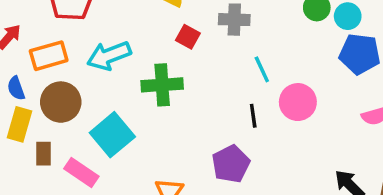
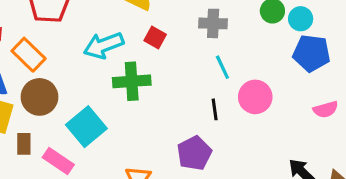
gray cross: (234, 20) -> (213, 23), moved
orange rectangle: (49, 56) -> (29, 55), turned 60
cyan arrow: (109, 56) -> (104, 45), moved

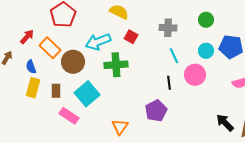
cyan circle: (301, 19) -> (206, 51), moved
brown circle: (39, 97) -> (73, 62), moved
brown rectangle: (24, 144) -> (56, 91), moved

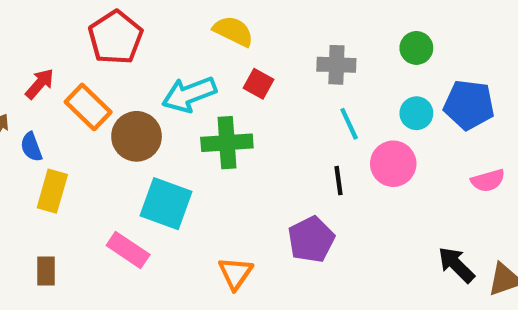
blue semicircle: (31, 67) -> (31, 147), moved
brown rectangle: (56, 91) -> (46, 271), moved
cyan square: (87, 94) -> (166, 204), turned -30

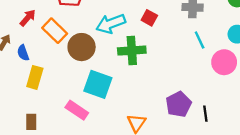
black line: (339, 181) -> (205, 114), moved

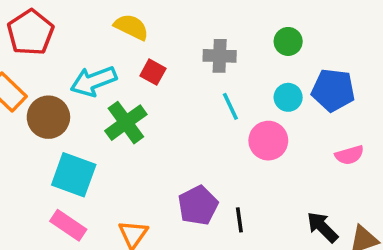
green cross: (132, 51) -> (126, 123), turned -32
pink rectangle: (77, 110) -> (68, 225), moved

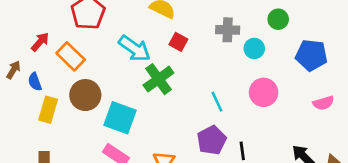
cyan arrow: (93, 81) -> (135, 48), turned -124
cyan circle: (288, 97) -> (254, 48), moved
cyan line: (230, 106) -> (217, 102), moved
brown circle: (48, 117) -> (85, 95), moved

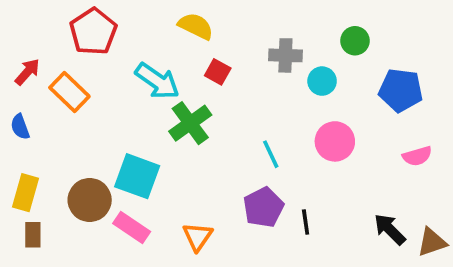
brown circle: (85, 95) -> (90, 200), moved
yellow rectangle: (48, 110) -> (26, 193), moved

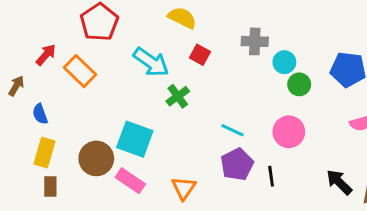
green circle: (355, 41) -> (299, 84), moved
green cross: (190, 123) -> (178, 96), size x0.7
blue semicircle: (20, 127) -> (40, 114), moved
pink circle: (335, 141) -> (289, 132), moved
cyan line: (271, 154) -> (233, 130), moved, turned -40

